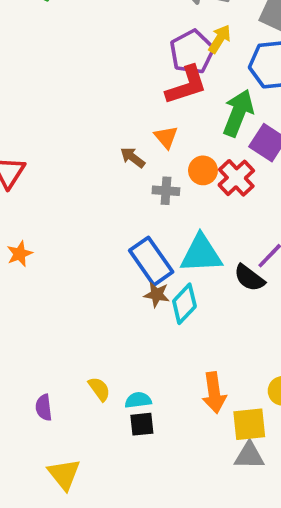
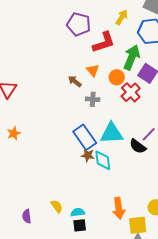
purple pentagon: (192, 52) -> (79, 24), moved, turned -30
orange circle: (203, 170) -> (117, 77), moved
cyan diamond: (184, 304) -> (103, 160), turned -50

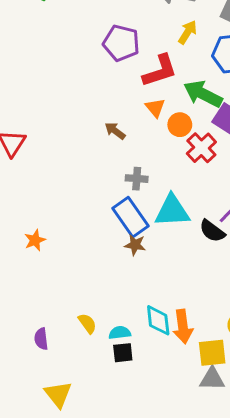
green arrow: (132, 57) -> (203, 94), turned -85
orange triangle: (93, 70) -> (155, 108), moved
gray cross: (93, 99) -> (137, 179), moved
orange star: (14, 133) -> (35, 240), moved
cyan diamond: (103, 160) -> (158, 320), moved

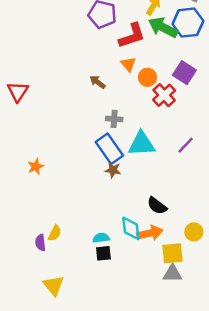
green arrow: (203, 94) -> (163, 27), moved
black semicircle: (212, 231) -> (157, 206), moved
yellow semicircle: (87, 323) -> (55, 233), moved, turned 63
orange arrow: (183, 327) -> (150, 233), turned -95

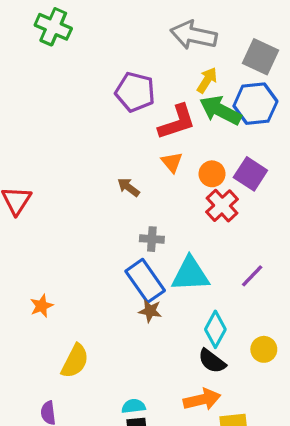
orange circle: (147, 77) -> (212, 174), moved
cyan diamond: (131, 228) -> (215, 329), moved, turned 35
yellow circle: (194, 232) -> (264, 349), moved
yellow semicircle: (55, 233) -> (75, 361), moved, size x1.5

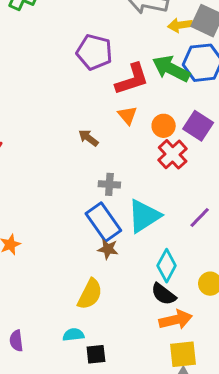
yellow arrow: (207, 80) -> (180, 25), moved, turned -130
cyan triangle: (190, 274) -> (144, 216), turned -30
yellow semicircle: (75, 361) -> (90, 294), moved
orange arrow: (202, 399) -> (176, 320), moved
cyan semicircle: (133, 406) -> (73, 335), moved

